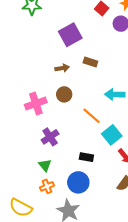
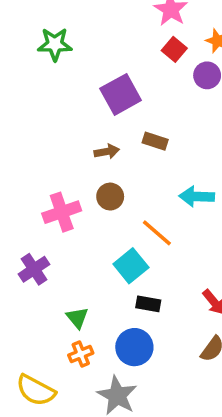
cyan square: (112, 135) -> (131, 266), moved
purple cross: (50, 137) -> (34, 269), moved

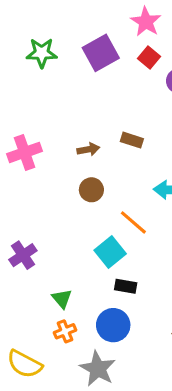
purple square: (121, 94) -> (101, 53), moved
pink cross: (62, 212) -> (25, 152), moved

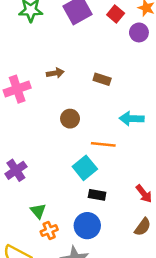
brown arrow: (88, 149) -> (55, 73), moved
orange line: (133, 222) -> (103, 144), turned -35
green triangle: (62, 299) -> (38, 211), moved

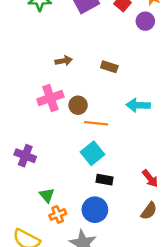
pink cross: (17, 89) -> (50, 98), moved
orange line: (103, 144) -> (96, 123), moved
purple cross: (16, 170) -> (25, 156), turned -35

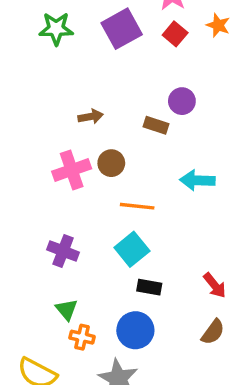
purple circle: (145, 21) -> (182, 101), moved
brown circle: (78, 105) -> (111, 163), moved
purple cross: (25, 156) -> (63, 251), moved
orange cross: (58, 214) -> (82, 337), turned 35

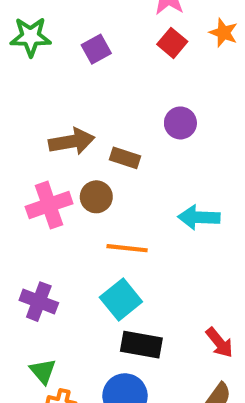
purple square: (122, 29) -> (96, 49), moved, size x0.6
brown arrow: (91, 117) -> (72, 141), size x1.5
brown rectangle: (156, 125) -> (125, 158), moved
black rectangle: (149, 287) -> (141, 345), size x1.4

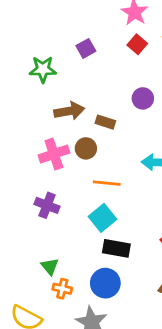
green star: (31, 37) -> (43, 69), moved
purple cross: (39, 302) -> (47, 205), moved

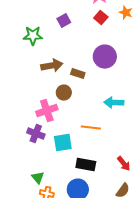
purple circle: (143, 98) -> (105, 57), size x1.5
pink cross: (54, 154) -> (47, 111), moved
orange line: (107, 183) -> (91, 128), moved
cyan square: (103, 218) -> (63, 143), moved, turned 30

